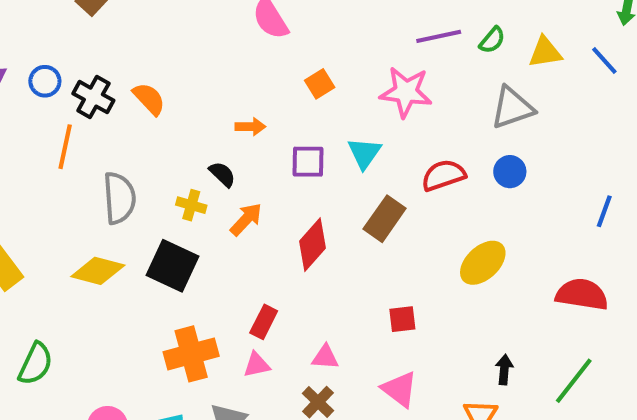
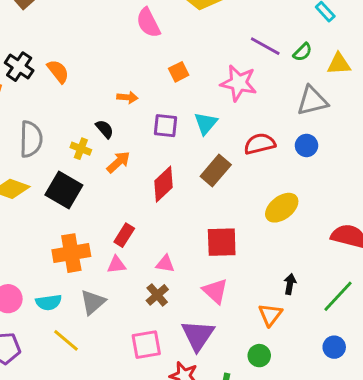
purple line: (439, 36) -> (265, 46), turned 36
red square: (402, 319) -> (222, 242), size x1.6

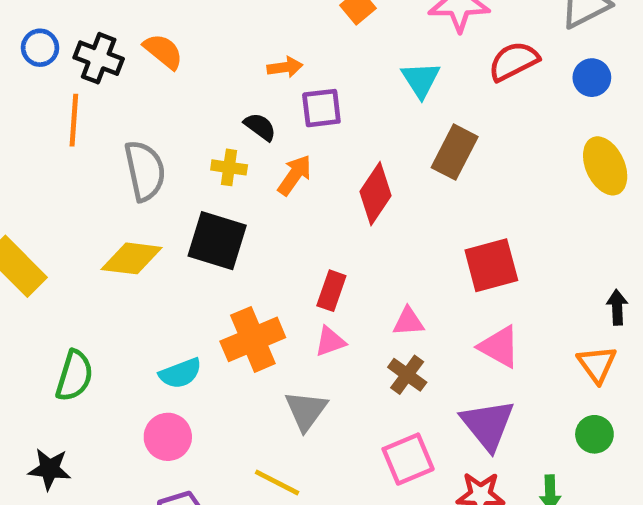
purple square: (166, 126) -> (321, 108), moved
red semicircle: (260, 144) -> (514, 61), moved
yellow ellipse: (282, 208) -> (605, 166), moved, turned -64
cyan semicircle: (49, 302) -> (180, 373), moved

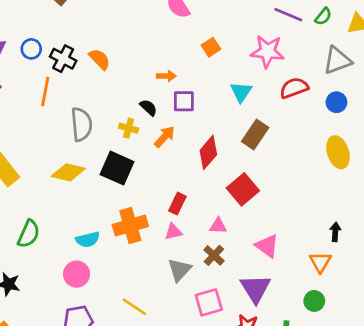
red square: (491, 265) -> (243, 189), moved, turned -32
gray triangle: (306, 411) -> (179, 270), moved

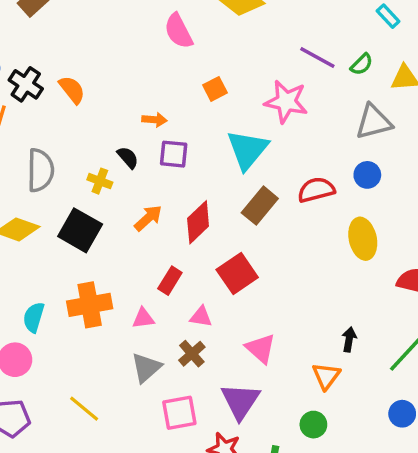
red semicircle: (294, 88) -> (316, 190), moved
cyan triangle: (241, 92) -> (247, 150), size x1.5
orange arrow: (165, 137) -> (148, 218), moved
red rectangle: (177, 204) -> (170, 281), moved
cyan semicircle: (88, 240) -> (34, 317), turned 115

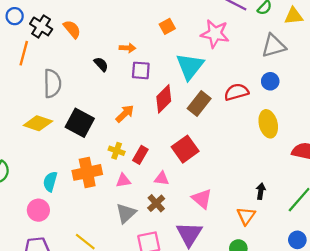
black semicircle: (128, 157) -> (101, 64), moved
yellow cross: (100, 181) -> (117, 151), moved
red diamond: (198, 222) -> (164, 99), moved

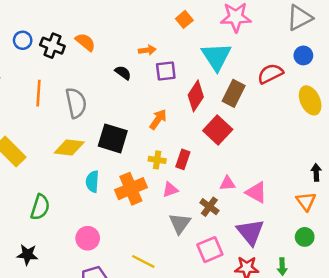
orange line: (24, 53) -> (39, 93), moved
red square: (185, 149) -> (218, 130), moved
pink triangle: (162, 178) -> (227, 183), moved
cyan semicircle: (50, 182) -> (92, 181), moved

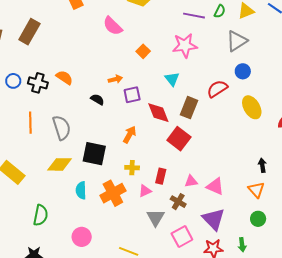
cyan triangle: (216, 57) -> (172, 79), size x0.6
red diamond: (196, 96) -> (158, 113), turned -50
red rectangle: (183, 159) -> (161, 176), moved

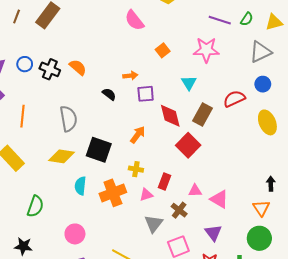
orange line: (30, 123) -> (23, 116), moved
purple triangle: (214, 219) -> (213, 233), size x0.7
green circle: (258, 219) -> (259, 238), size x1.5

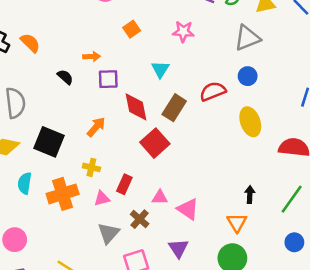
pink star: (206, 50) -> (183, 32), size x0.7

